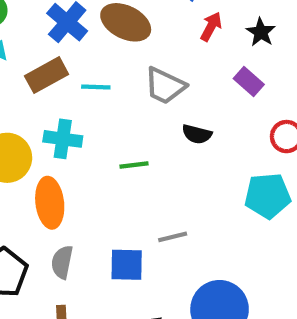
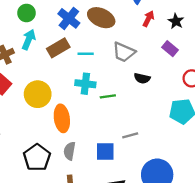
cyan cross: (63, 139) -> (85, 84), moved

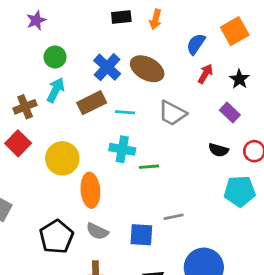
black semicircle: (142, 78) -> (218, 150), moved
gray semicircle: (70, 151) -> (97, 231), turned -78

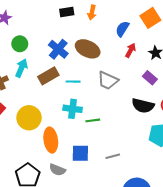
black semicircle: (218, 150) -> (143, 106), size x1.5
blue square: (141, 235) -> (80, 153), moved

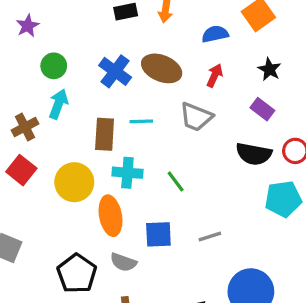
blue semicircle: (122, 29) -> (215, 34), turned 49
red arrow: (131, 50) -> (215, 76), moved
brown rectangle: (48, 76) -> (105, 134), moved, turned -54
cyan cross: (73, 109) -> (127, 173), moved
green line: (93, 120) -> (176, 181), turned 64

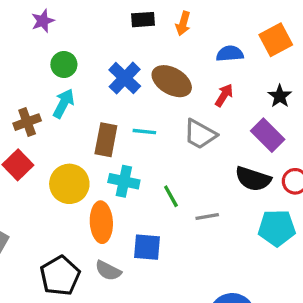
purple rectangle: (262, 109) -> (268, 135), size x1.4
gray line: (210, 236) -> (207, 217), moved

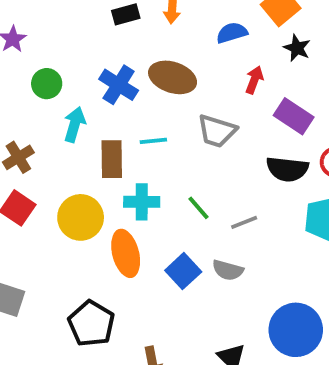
red arrow: (224, 95) -> (254, 80), moved
black star: (280, 96) -> (297, 48), moved
cyan arrow: (64, 103) -> (75, 125), moved
blue square: (147, 247) -> (183, 271), turned -36
gray semicircle: (108, 271) -> (228, 270), moved

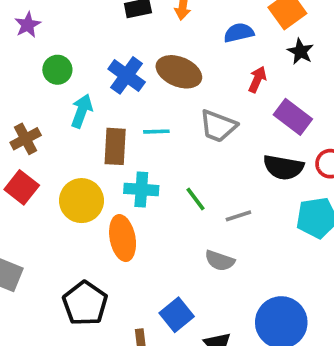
blue square: (183, 271) -> (177, 315), moved

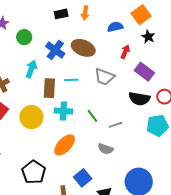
green circle: (57, 70) -> (24, 37), moved
orange ellipse: (123, 238) -> (65, 145), moved, turned 55

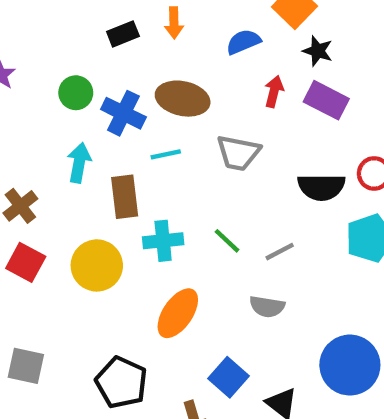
green circle: (24, 37) -> (76, 93), moved
purple rectangle: (144, 72) -> (326, 100), moved
cyan line: (71, 80) -> (166, 154), moved

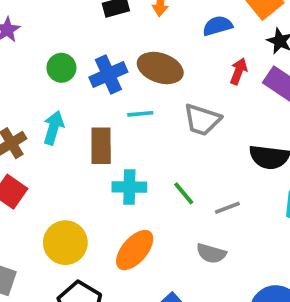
green circle: (76, 93) -> (61, 68), moved
blue cross: (123, 113) -> (108, 75), turned 33
cyan arrow: (79, 163) -> (54, 128), moved
yellow circle: (97, 265) -> (65, 243), moved

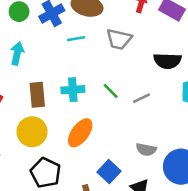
brown rectangle: (101, 146) -> (37, 95), moved
gray semicircle: (211, 253) -> (146, 149), moved

